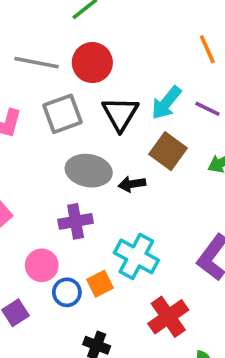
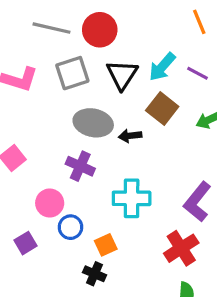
purple cross: (76, 221) -> (80, 166), turned 32
cyan cross: (136, 256) -> (132, 198), turned -30
orange square: (100, 284) -> (106, 245), moved
red cross: (168, 317) -> (181, 248), moved

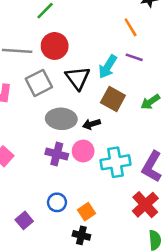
purple line: (198, 73) -> (134, 57), moved
cyan cross: (132, 198) -> (116, 162), moved
pink circle: (50, 203) -> (83, 151), moved

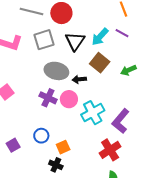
cyan cross: (116, 162) -> (93, 113), turned -30

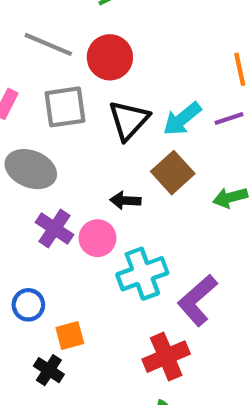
purple line: (122, 33) -> (229, 119), turned -56
gray ellipse: (56, 71) -> (31, 169), moved

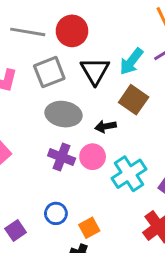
gray ellipse: (31, 169) -> (64, 114), moved

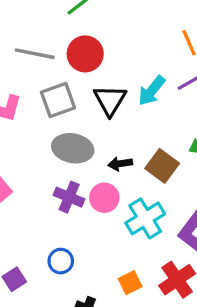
brown square: (134, 100) -> (162, 166), moved
orange square: (89, 228) -> (130, 283), moved

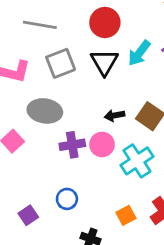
red circle: (85, 54) -> (105, 22), moved
gray ellipse: (73, 148) -> (45, 111), moved
purple cross: (69, 197) -> (72, 145), turned -30

